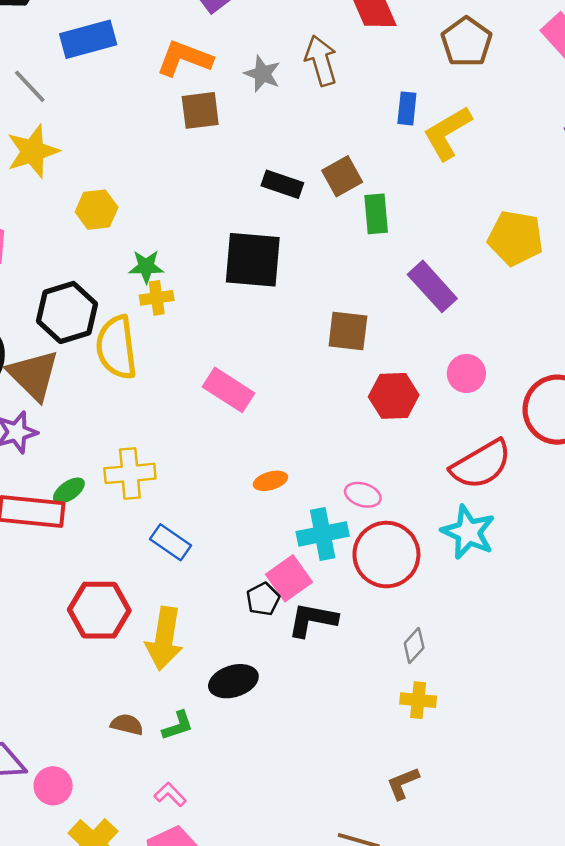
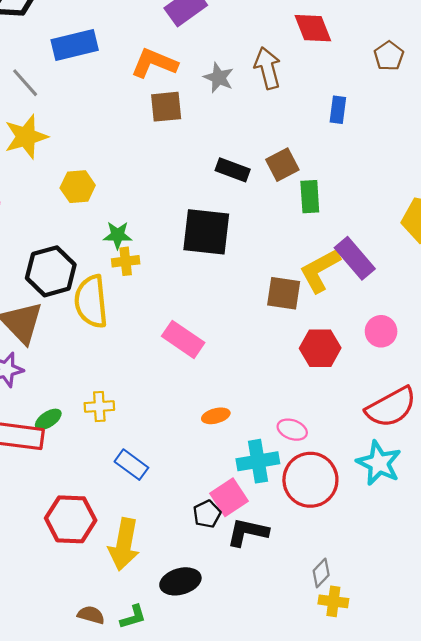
brown pentagon: (467, 42) -> (389, 56), size x0.7
yellow L-shape: (447, 133) -> (320, 270), moved
yellow cross: (130, 473) -> (99, 407), size x0.7
gray diamond: (414, 645) -> (321, 573), moved

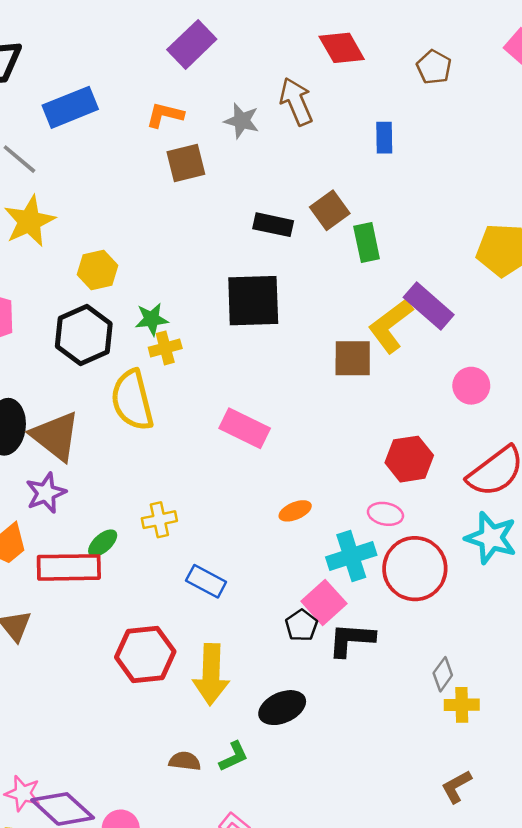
orange L-shape: (154, 63) -> (165, 115), size x0.7
black hexagon: (51, 271) -> (84, 335), moved
red hexagon: (320, 348) -> (409, 459), moved

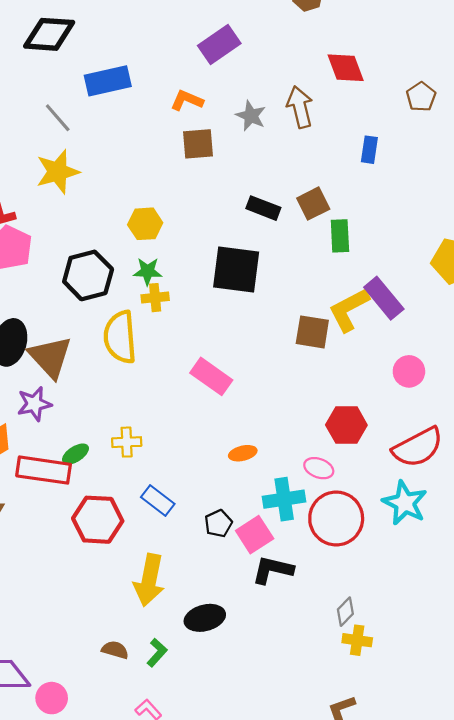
yellow hexagon: (97, 270) -> (145, 224), moved
black pentagon: (301, 625) -> (218, 523), moved
red hexagon: (145, 654) -> (98, 520), moved
green L-shape: (234, 757) -> (157, 653), turned -32

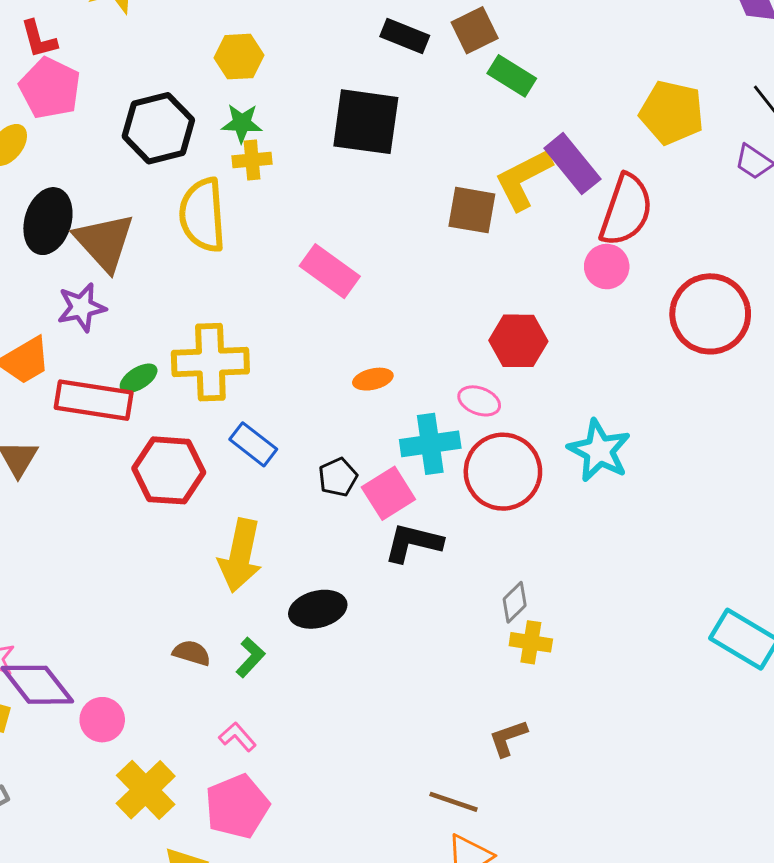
green rectangle: (340, 236) -> (512, 76), turned -56
yellow cross: (127, 442) -> (210, 362), size x1.8
red semicircle: (418, 447) -> (626, 210), moved, turned -44

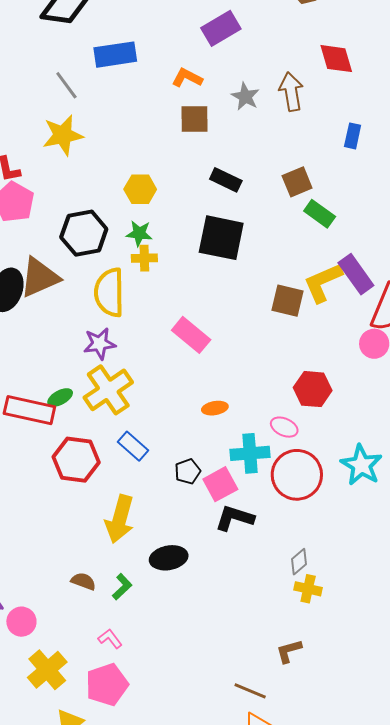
black rectangle: (405, 36) -> (226, 180), moved
brown triangle: (104, 242) -> (40, 277), moved, turned 45
purple star: (82, 307) -> (99, 344), moved
yellow cross: (210, 362) -> (108, 390), turned -36

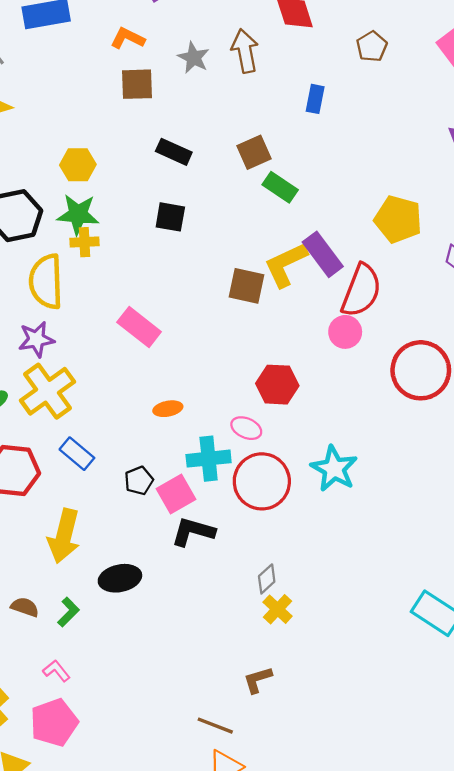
green star: (139, 233) -> (78, 214), size x1.4
black square: (221, 238) -> (170, 217), size x0.6
yellow cross: (308, 589) -> (278, 609), turned 32

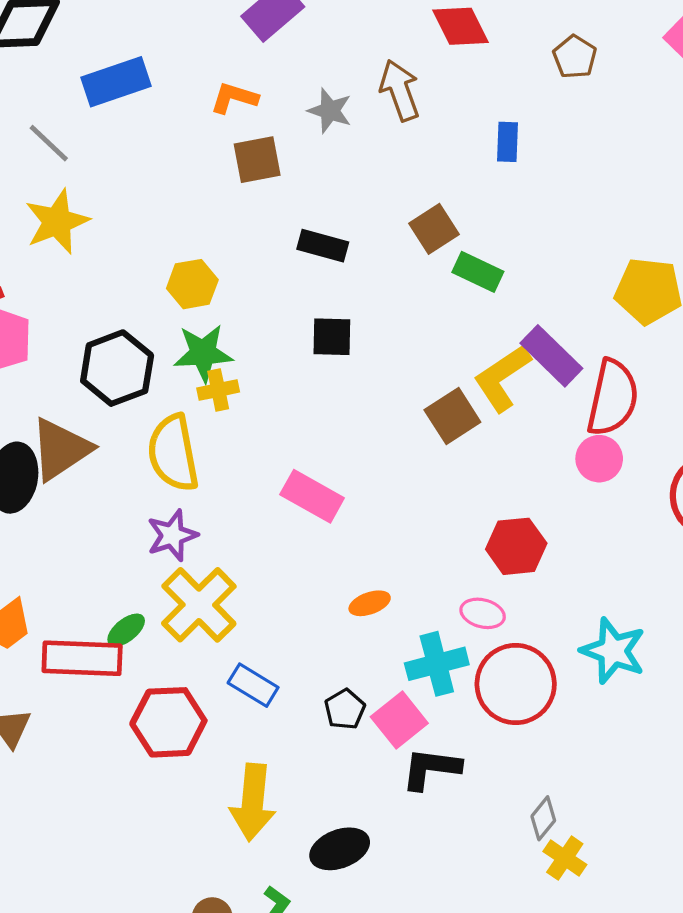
brown square: (247, 286) -> (452, 416), turned -36

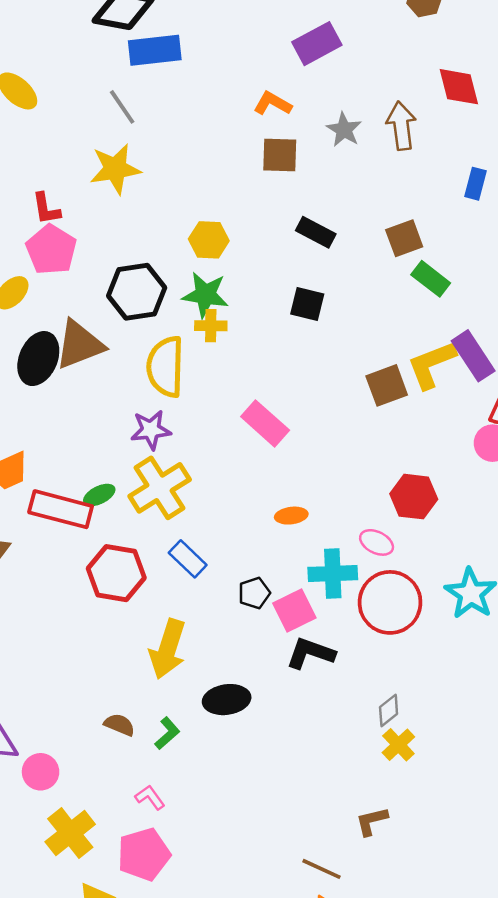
blue rectangle: (116, 82) -> (155, 50), moved

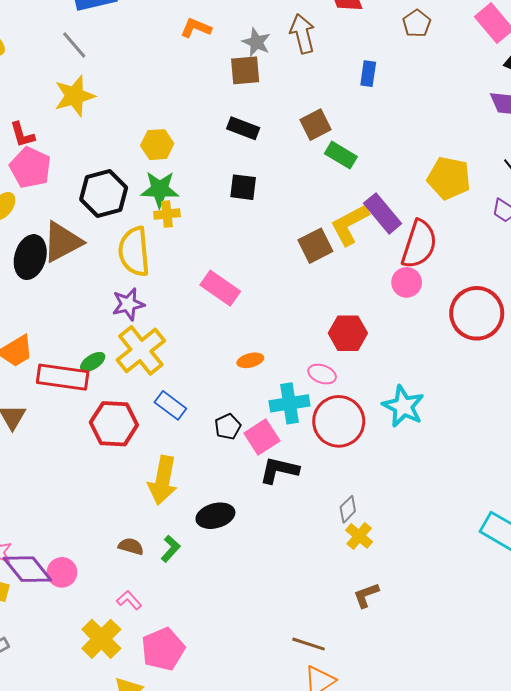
brown square: (280, 155) -> (245, 70), moved
pink circle: (41, 772) -> (62, 572), moved
pink L-shape: (150, 797) -> (129, 600), moved
brown L-shape: (372, 821) -> (366, 595), moved

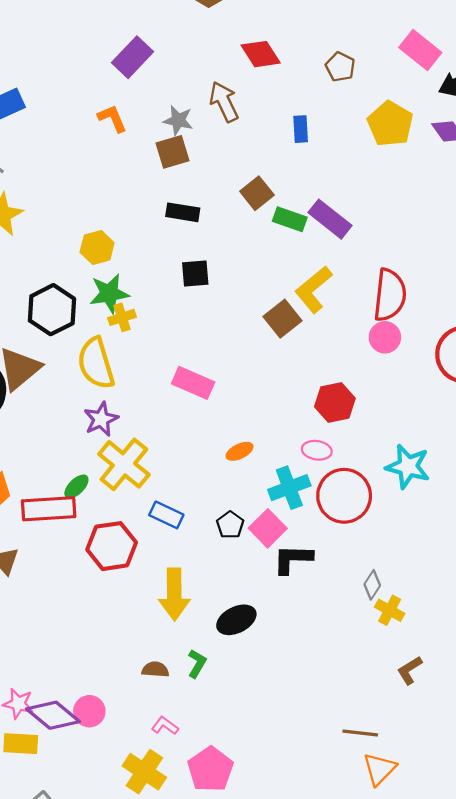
orange L-shape: (196, 28) -> (112, 118), turned 56
yellow pentagon: (449, 178) -> (390, 124), moved, turned 30
purple rectangle: (383, 213) -> (330, 219), moved

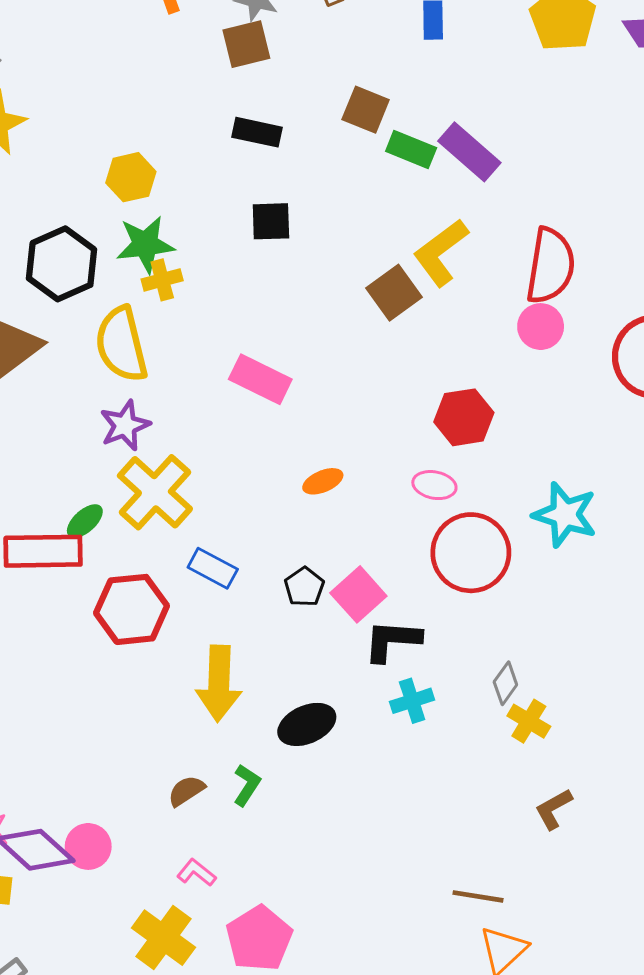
brown square: (257, 193) -> (366, 110), turned -32
cyan cross: (289, 488) -> (412, 701), moved, size x0.7
brown semicircle: (155, 670) -> (186, 791), turned -40

